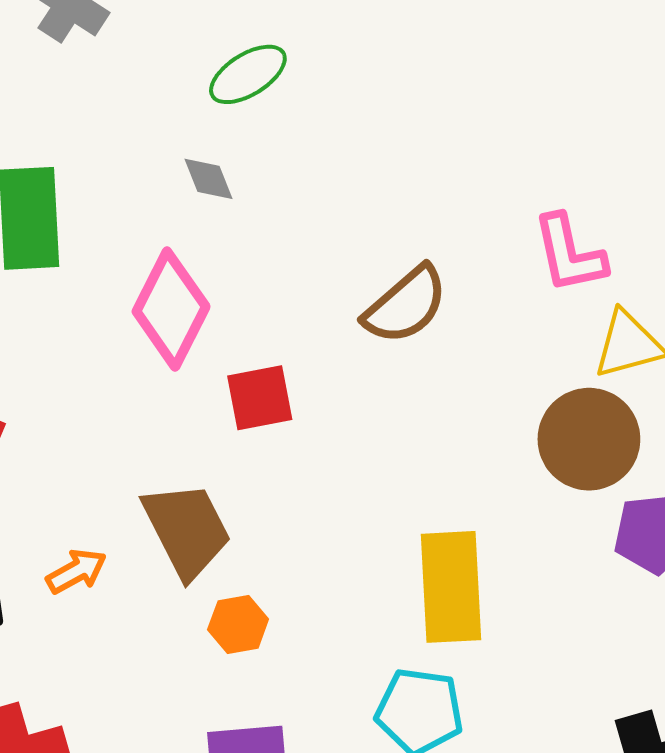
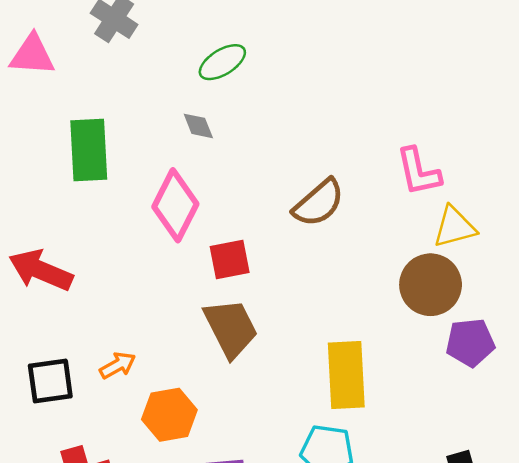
brown trapezoid: (187, 530) -> (231, 328), moved
orange hexagon: (238, 624) -> (169, 415), moved, size x1.5

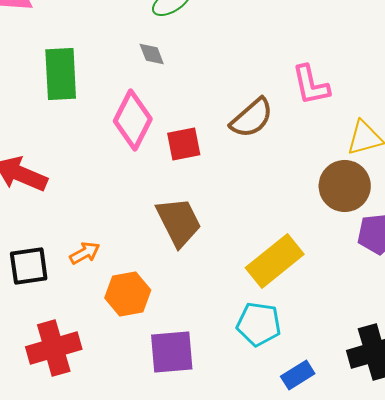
pink L-shape: (418, 172) -> (311, 85), moved
red square: (230, 259) -> (184, 144), moved
yellow rectangle: (346, 375) -> (275, 261), turned 54

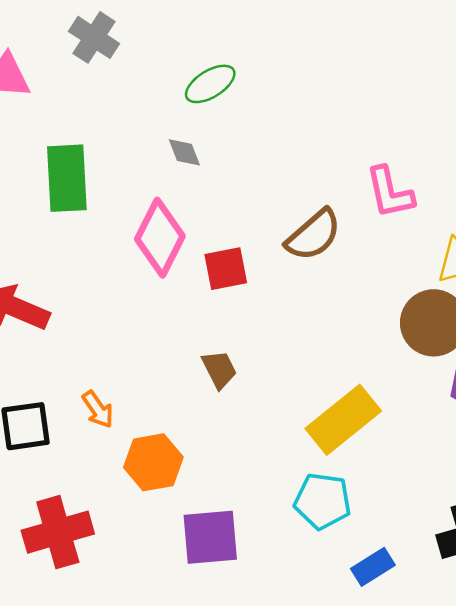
brown trapezoid: (179, 222) -> (219, 369), size x0.6
orange arrow: (85, 253) -> (98, 409), turned 84

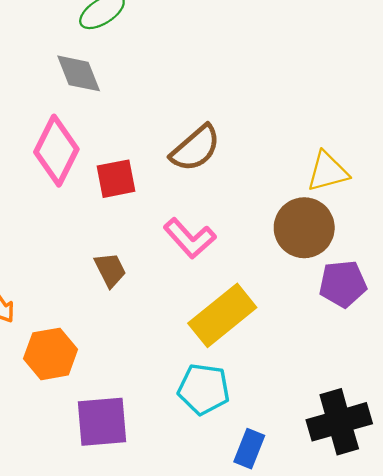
gray diamond: (184, 152) -> (79, 73), size x1.5
pink L-shape: (390, 192) -> (190, 238), moved, turned -30
blue rectangle: (373, 567) -> (249, 449), turned -36

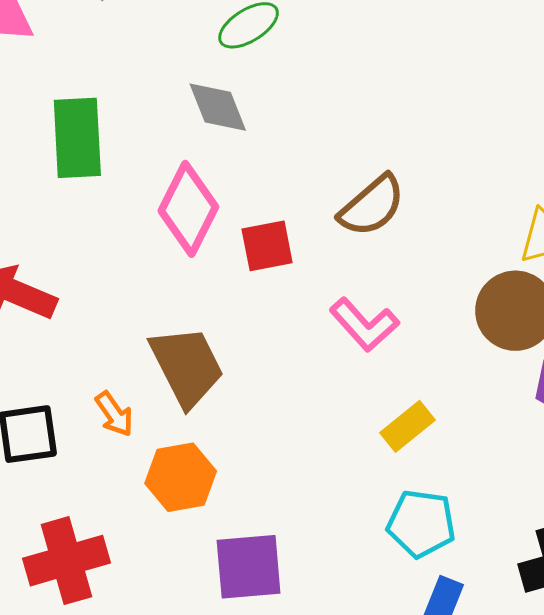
brown trapezoid: (110, 270) -> (187, 366), moved, size x1.8
yellow rectangle: (222, 315) -> (407, 426), size x0.6
cyan pentagon: (204, 389) -> (421, 524), moved

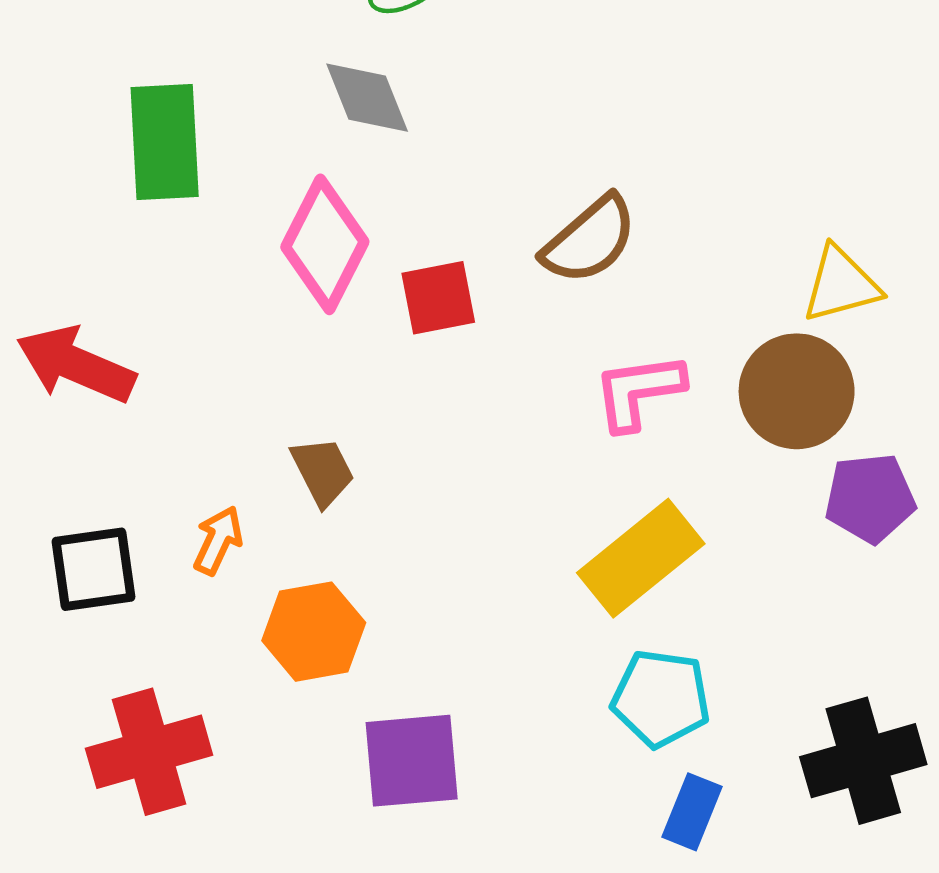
pink L-shape: (364, 325) -> (639, 391), moved, turned 124
brown trapezoid: (187, 366) -> (323, 471), size x0.6
orange arrow: (114, 414) -> (218, 540), turned -120
yellow rectangle: (407, 426) -> (641, 558), size x1.6

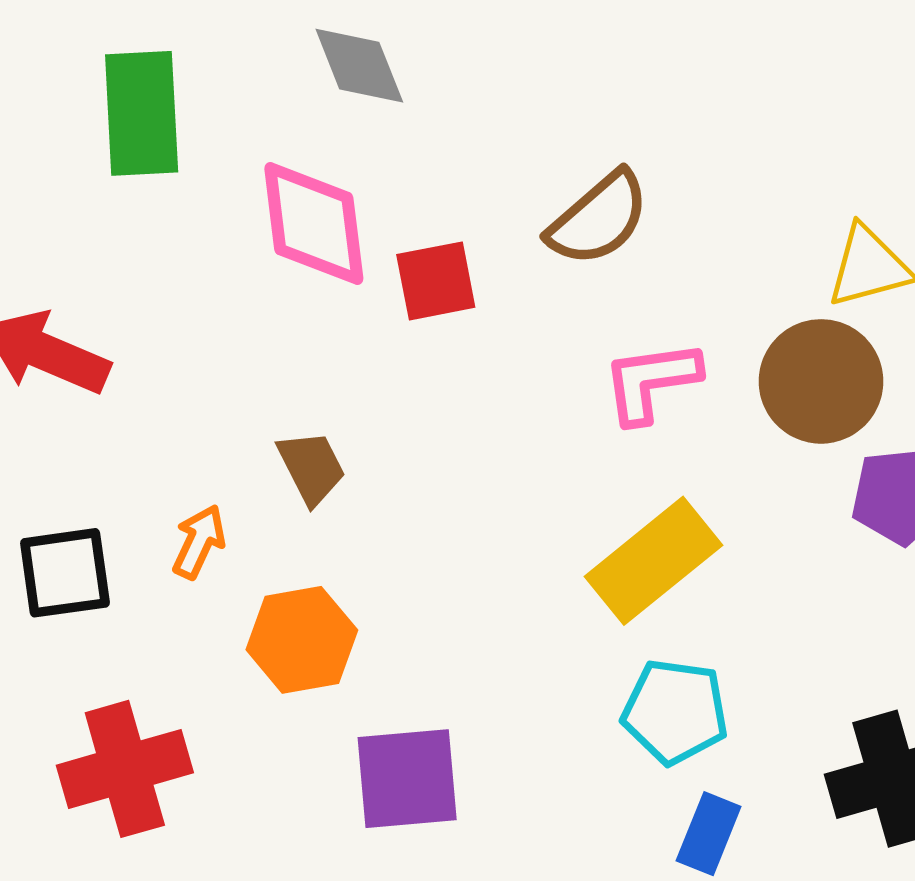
pink diamond: (325, 244) -> (314, 224), turned -34

